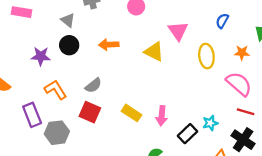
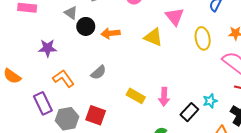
black circle: (69, 45) -> (86, 26), moved
red square: (90, 112) -> (96, 115), moved

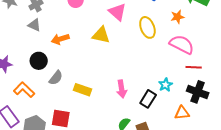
gray triangle: (71, 13) -> (34, 25), moved
black circle: (86, 26) -> (39, 61), moved
yellow rectangle: (136, 96) -> (82, 90), moved

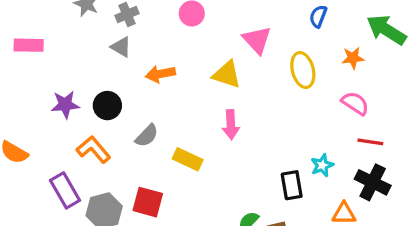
pink semicircle: (182, 44) -> (355, 103), size x0.7
black circle: (39, 61) -> (107, 106), moved
pink arrow: (122, 89) -> (231, 125), moved
black rectangle: (148, 99) -> (292, 185), turned -48

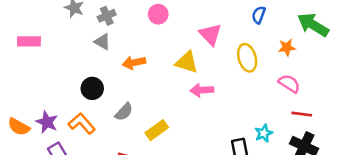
purple star: (65, 105) -> (47, 122), moved, turned 30
pink arrow: (231, 125) -> (202, 90), moved, turned 90
yellow rectangle: (188, 159) -> (157, 130), turned -60

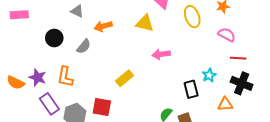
black circle: (92, 88) -> (54, 38), moved
pink arrow: (202, 90) -> (161, 54), moved
gray semicircle: (124, 112) -> (84, 46), moved
orange L-shape: (82, 124) -> (65, 77), turned -125

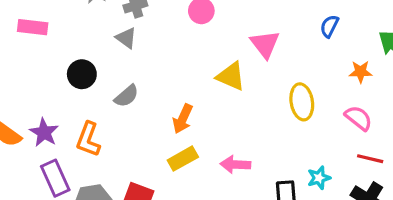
yellow ellipse: (192, 17) -> (302, 102), moved
orange arrow: (103, 26) -> (183, 119), moved, turned -60
pink arrow: (161, 54) -> (235, 164), moved

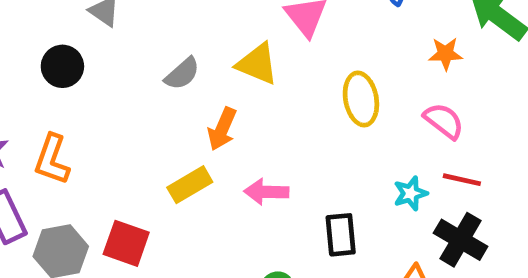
black circle: (82, 74) -> (62, 66), moved
gray semicircle: (127, 96) -> (182, 74), moved
orange arrow: (183, 119) -> (222, 129), moved
cyan star: (319, 178) -> (411, 193), moved

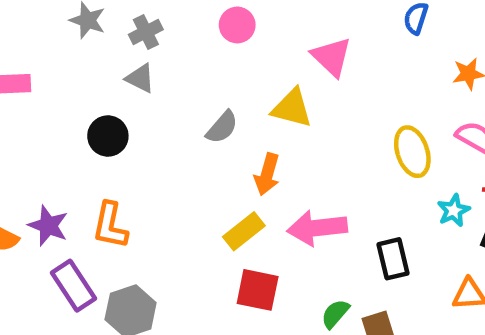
yellow ellipse: (361, 99) -> (412, 152), moved
pink arrow: (266, 192) -> (317, 228), size x1.4
red square: (126, 243) -> (258, 290), moved

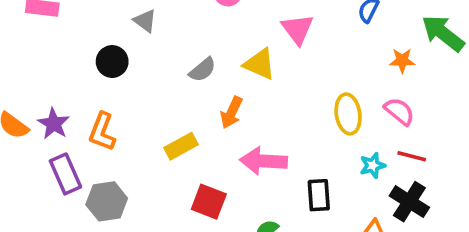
yellow rectangle: (244, 231) -> (181, 146), moved

